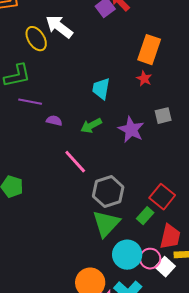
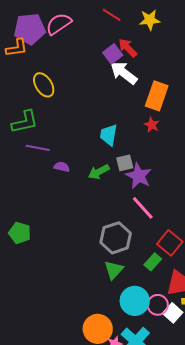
white arrow: (59, 27) -> (124, 73), moved
gray square: (163, 116) -> (125, 163), moved
pink line: (75, 162) -> (143, 208), moved
green triangle: (106, 224) -> (114, 270), size x0.7

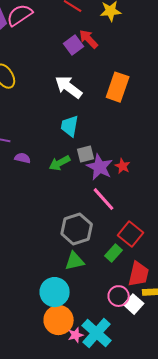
white arrow: (124, 73) -> (69, 87), moved
red star: (152, 125) -> (123, 166), moved
green triangle: (114, 270) -> (75, 261), turned 35
cyan circle: (135, 301) -> (55, 292), moved

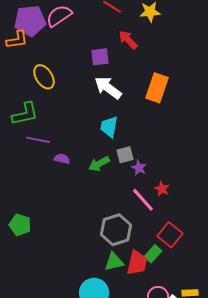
purple square: (74, 45) -> (100, 57), moved, turned 30
red star: (123, 166) -> (162, 189), moved
purple star: (100, 167) -> (139, 168), size x0.6
red trapezoid: (139, 274) -> (137, 263), moved

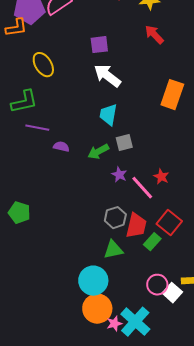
red arrow: (128, 40) -> (154, 35), moved
orange rectangle: (157, 88) -> (172, 95), moved
purple star: (139, 168) -> (119, 175), moved
gray hexagon: (116, 230) -> (115, 218), size x0.7
red trapezoid: (137, 263) -> (136, 226), moved

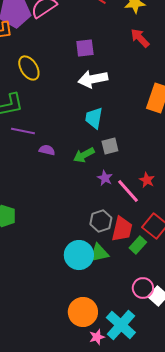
white arrow: (107, 76) -> (93, 79), turned -48
cyan circle: (93, 281) -> (79, 255), moved
pink star: (114, 324) -> (97, 337), moved

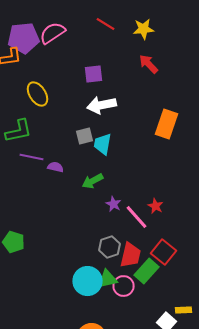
gray square: (110, 146) -> (84, 136), moved
purple semicircle: (47, 150) -> (56, 167), moved
green rectangle: (138, 245) -> (146, 271), size x1.4
pink circle: (143, 288) -> (124, 286), moved

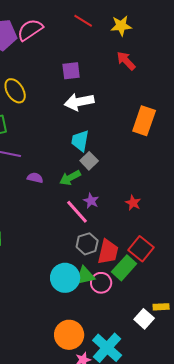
gray square: (84, 136) -> (89, 161), moved, turned -30
purple semicircle: (56, 167) -> (35, 178), moved
pink line: (136, 217) -> (77, 212), moved

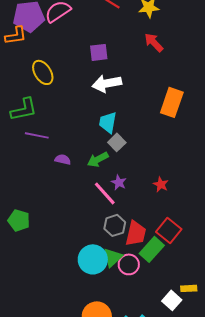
green triangle: (85, 276) -> (113, 257), turned -30

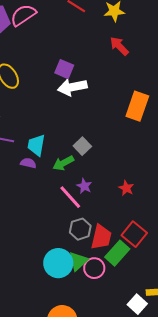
purple square: (99, 52) -> (64, 69), moved, turned 30
cyan trapezoid: (108, 122) -> (36, 145), moved

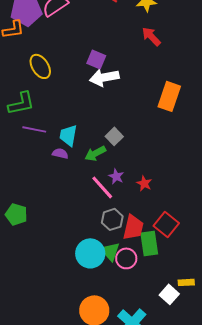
red star: (126, 188) -> (144, 183), moved
green rectangle: (117, 253) -> (149, 243), turned -50
green triangle: (78, 261) -> (110, 251), turned -30

